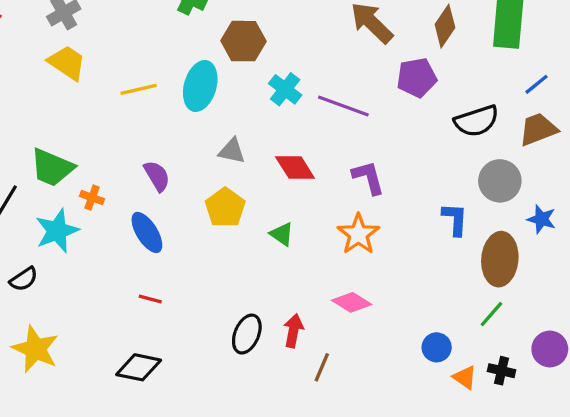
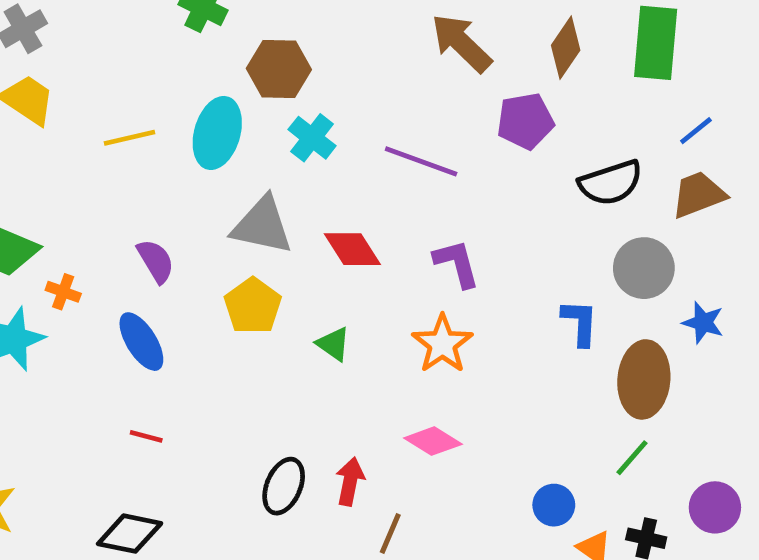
cyan cross: (285, 89) -> (312, 138), moved
gray triangle: (232, 151) -> (262, 225), size x1.6

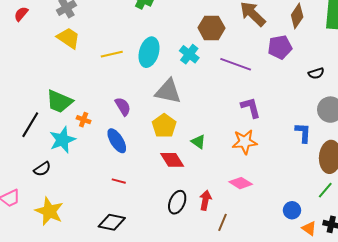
brown hexagon: (279, 69) -> (211, 28), moved
black semicircle: (611, 183) -> (316, 73), size x0.6
red diamond: (352, 249) -> (172, 160), moved
orange star: (442, 344) -> (245, 142), turned 30

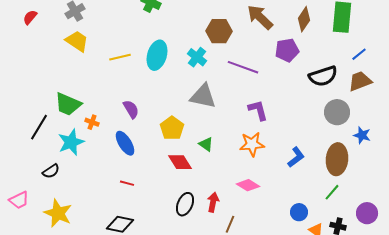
black semicircle: (316, 73) -> (323, 76), size x1.8
gray triangle: (168, 91) -> (203, 96), moved
blue L-shape: (303, 133) -> (296, 157), moved, turned 50

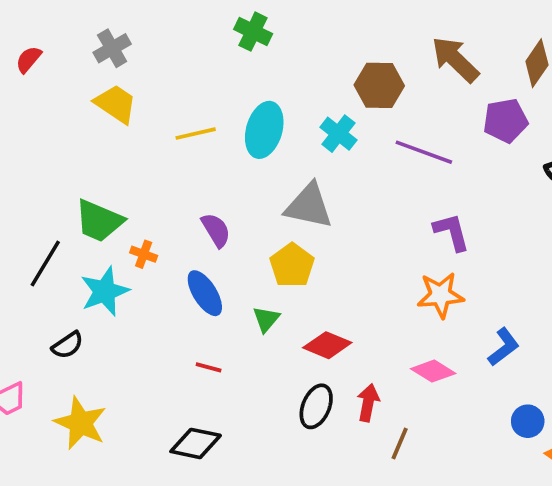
gray triangle: (203, 96) -> (309, 206), moved
green triangle: (206, 144) -> (266, 319), moved, turned 35
blue L-shape: (296, 157) -> (504, 347), moved
red diamond: (180, 162) -> (327, 345), moved, turned -35

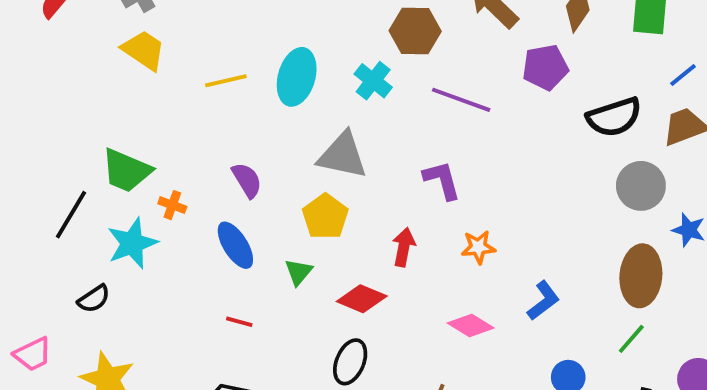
purple L-shape: (452, 232) -> (442, 180), moved
orange star: (440, 295) -> (478, 247), size x0.7
red arrow: (368, 403) -> (404, 247), moved

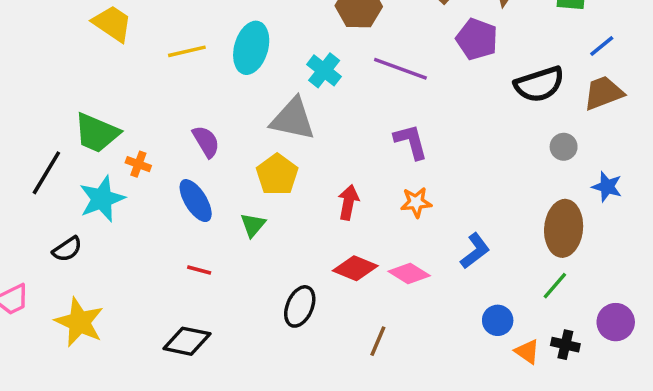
purple pentagon: (545, 67) -> (477, 39), turned 30
cyan cross: (373, 81) -> (324, 70), moved
purple L-shape: (442, 180) -> (411, 142), moved
gray circle: (641, 186) -> (564, 147), size x0.6
red diamond: (362, 299) -> (355, 268), moved

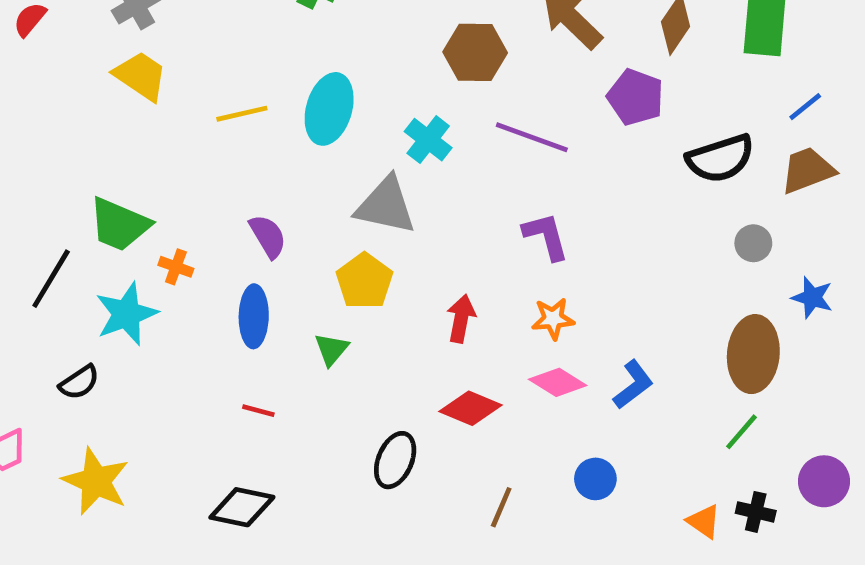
blue ellipse: (196, 201) -> (254, 316), turned 33
pink diamond: (409, 273) -> (558, 382), moved
blue circle: (498, 320) -> (595, 479), moved

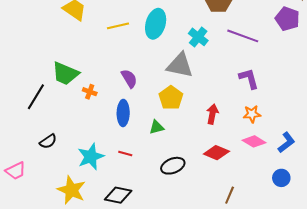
cyan star: (126, 314) -> (91, 157), moved
green triangle: (331, 349) -> (157, 127), turned 35
black ellipse: (395, 460) -> (173, 166), moved, turned 45
blue circle: (595, 479) -> (281, 178), moved
yellow star: (96, 481) -> (71, 190), moved

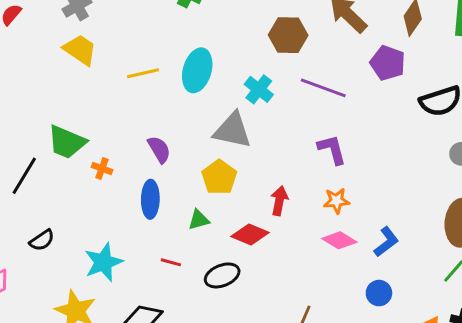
red diamond: (216, 153) -> (250, 234), moved
red line: (125, 154) -> (171, 262), moved

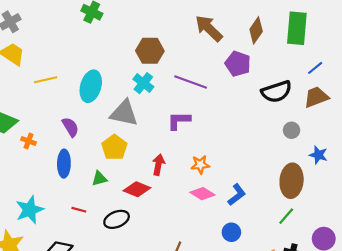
brown hexagon: (288, 35) -> (150, 51), moved
cyan ellipse: (197, 70) -> (91, 86), moved
yellow line: (143, 73) -> (46, 80), moved
purple L-shape: (332, 149) -> (179, 121), moved, turned -75

